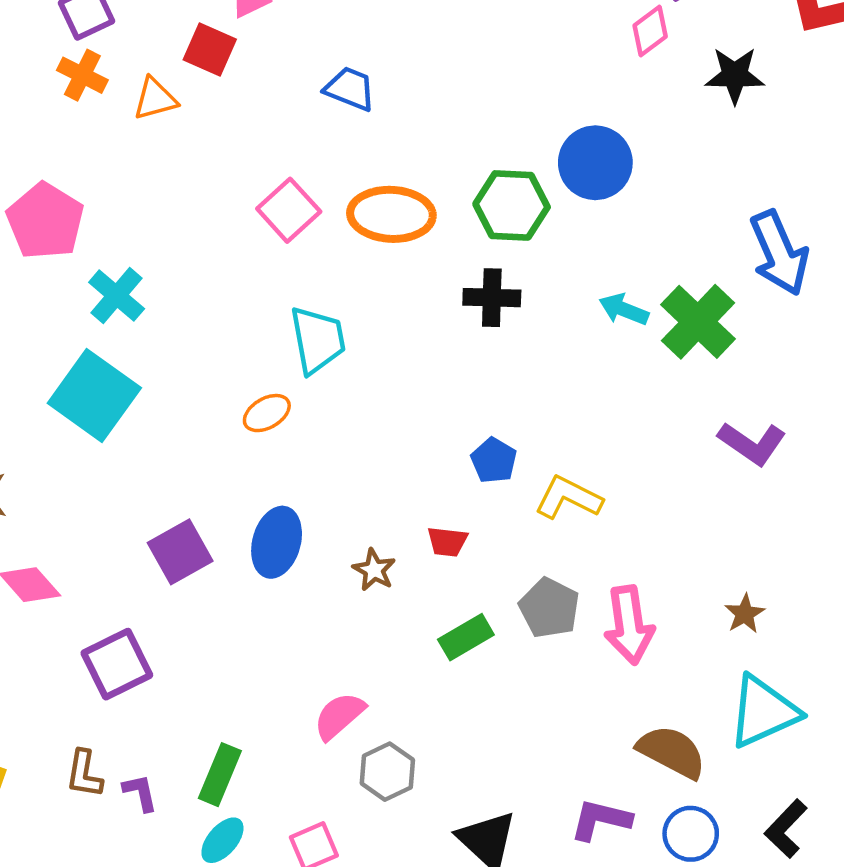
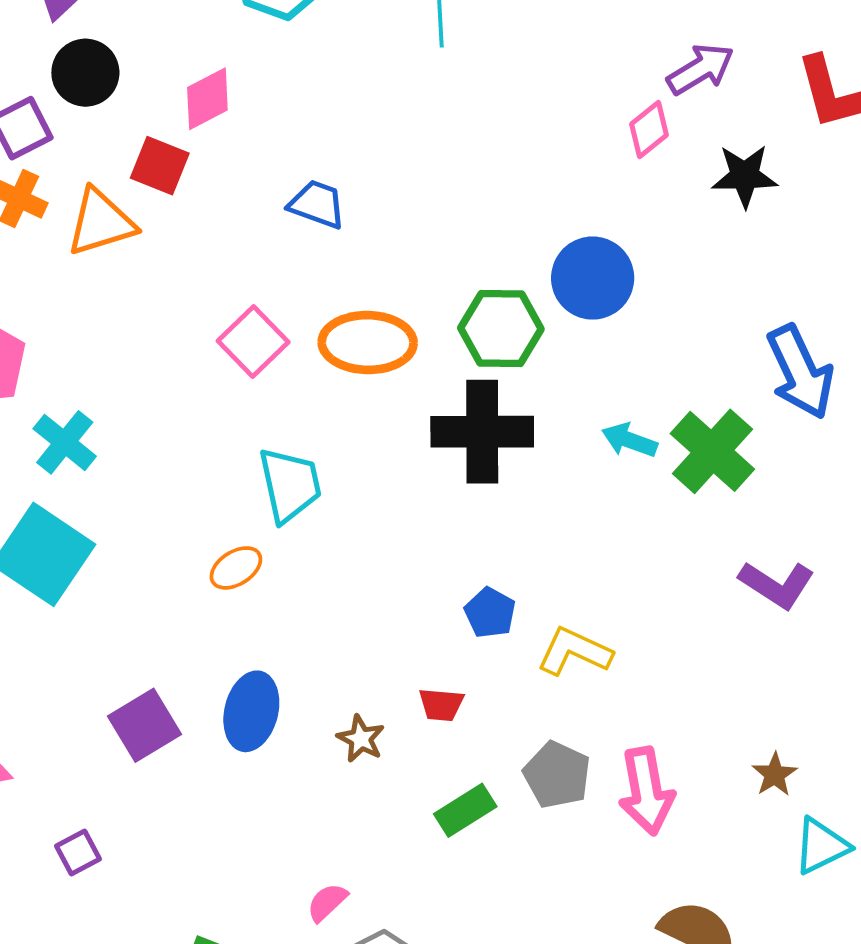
orange triangle: (155, 99) -> (101, 222), size x1.4
black cross: (492, 298) -> (482, 432), size x1.6
purple square: (117, 664) -> (78, 852), size x0.6
cyan triangle: (763, 712) -> (821, 846), moved, size x0.7
pink semicircle: (339, 716) -> (327, 902), size x0.7

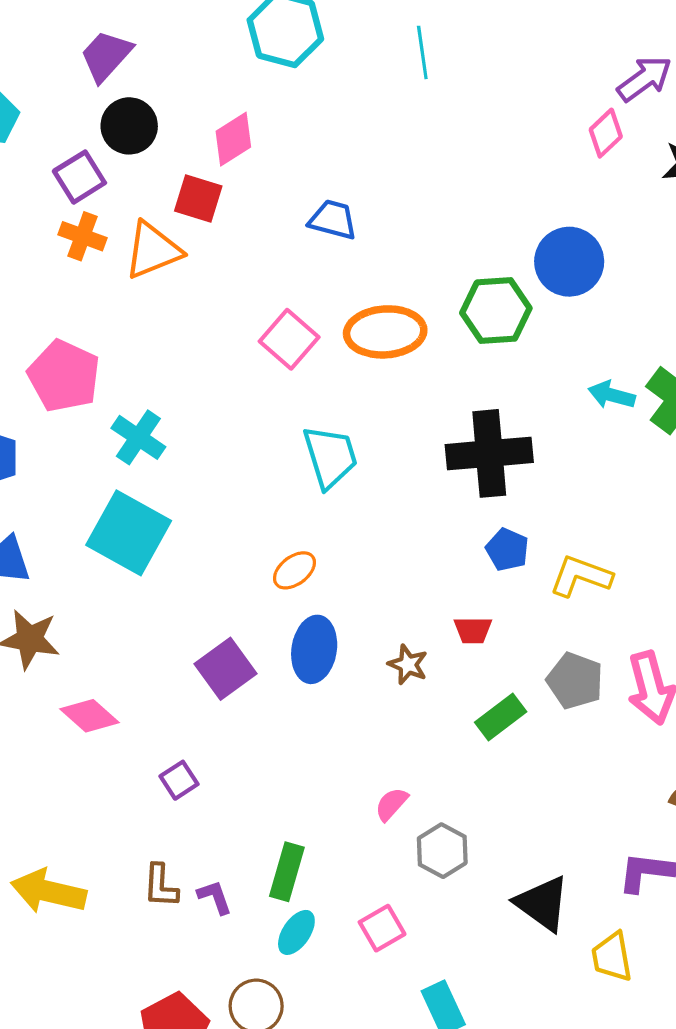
black cross: (482, 432) -> (489, 453), moved
orange ellipse: (236, 568) -> (294, 570), moved

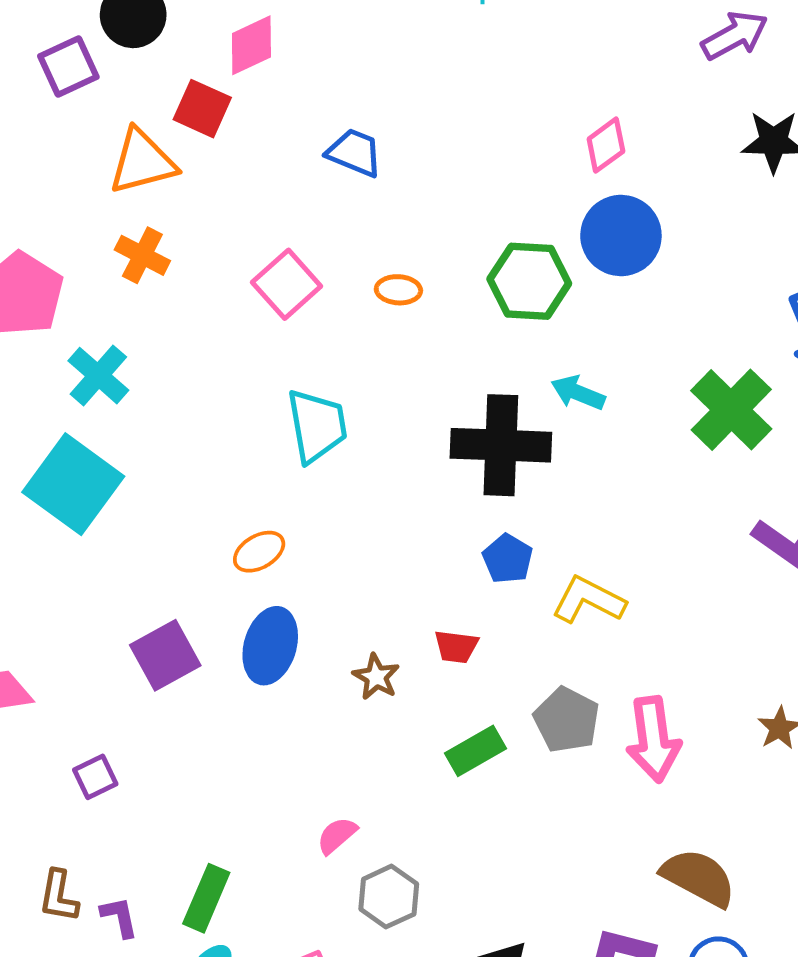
pink diamond: (606, 133) -> (606, 145), moved
orange cross: (83, 236) -> (142, 255), moved
orange ellipse: (385, 332) -> (398, 290), size x0.5
cyan arrow: (612, 395) -> (578, 393), moved

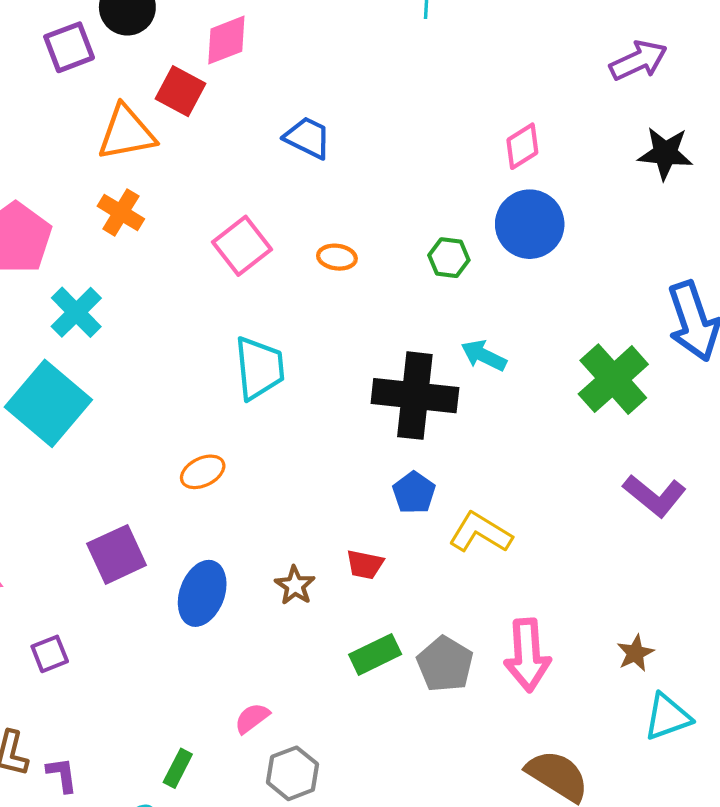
green hexagon: (529, 281) -> (449, 258), size x0.6
blue ellipse: (270, 646) -> (202, 593), moved
gray pentagon: (567, 720) -> (445, 664), moved
green rectangle: (206, 898) -> (178, 768), moved, size x0.7

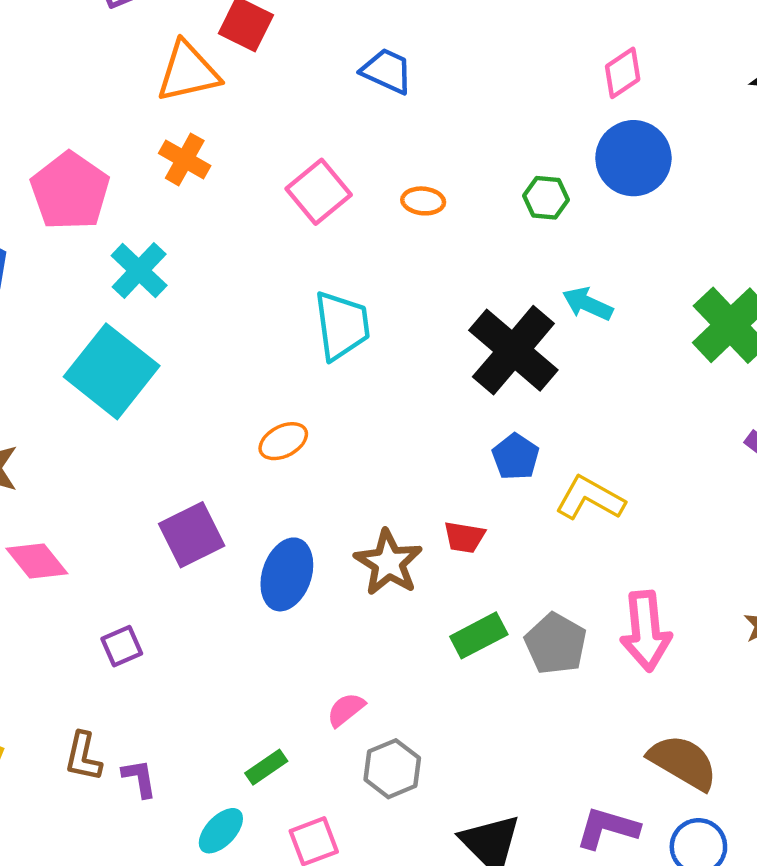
black cross: (415, 396) -> (513, 350), turned 36
brown star: (295, 585) -> (388, 563), size x1.5
green rectangle: (178, 768) -> (266, 767), turned 30

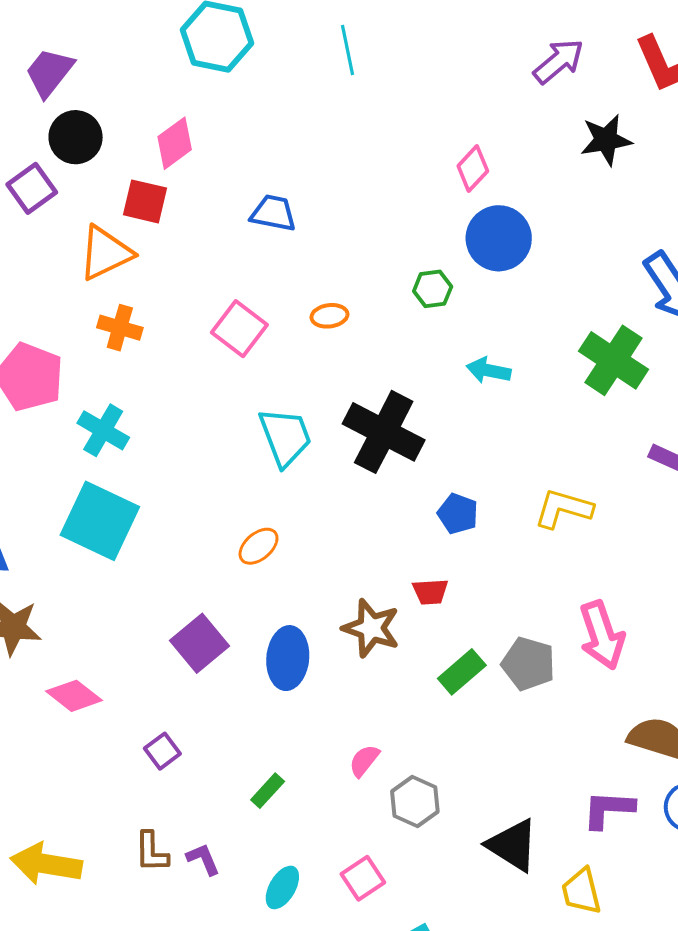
black cross: (513, 350) -> (384, 432), moved
yellow L-shape: (590, 498) -> (563, 509), moved
green rectangle: (266, 767) -> (268, 791), moved

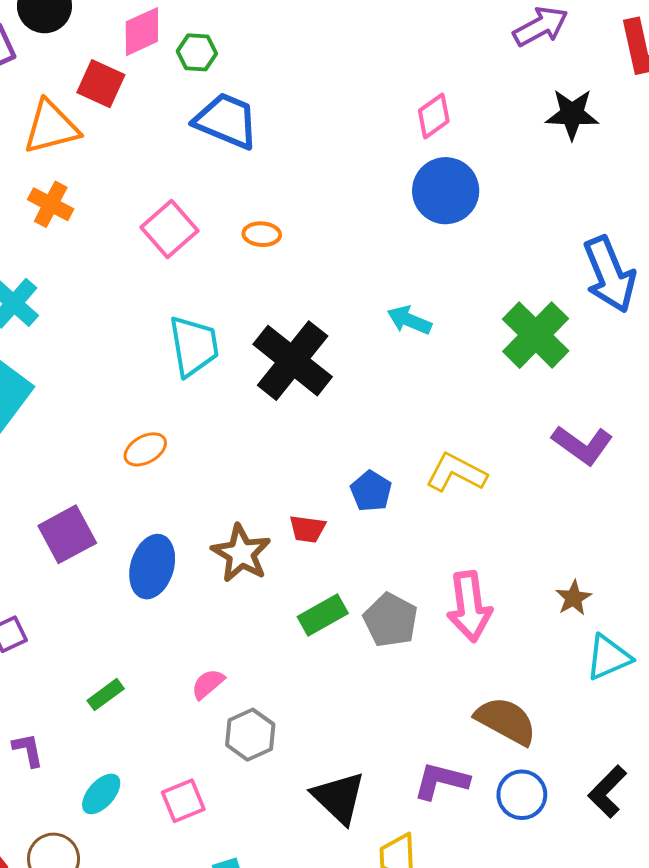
blue trapezoid: (273, 213) -> (226, 121), size x1.4
green hexagon: (433, 289) -> (197, 52), moved
blue pentagon: (458, 514) -> (371, 491), moved

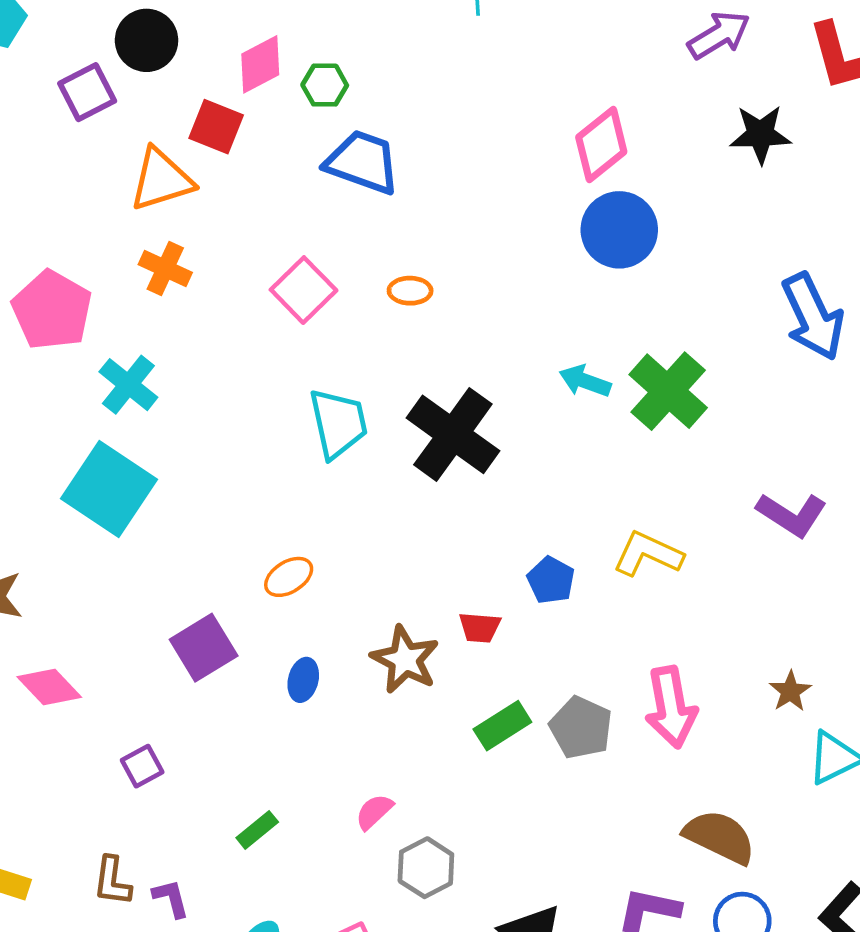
pink diamond: (434, 116) -> (601, 144), size x1.4
green cross: (536, 335) -> (668, 391), moved
orange ellipse: (145, 449) -> (289, 577), moved
blue ellipse: (152, 567) -> (303, 680), size x0.6

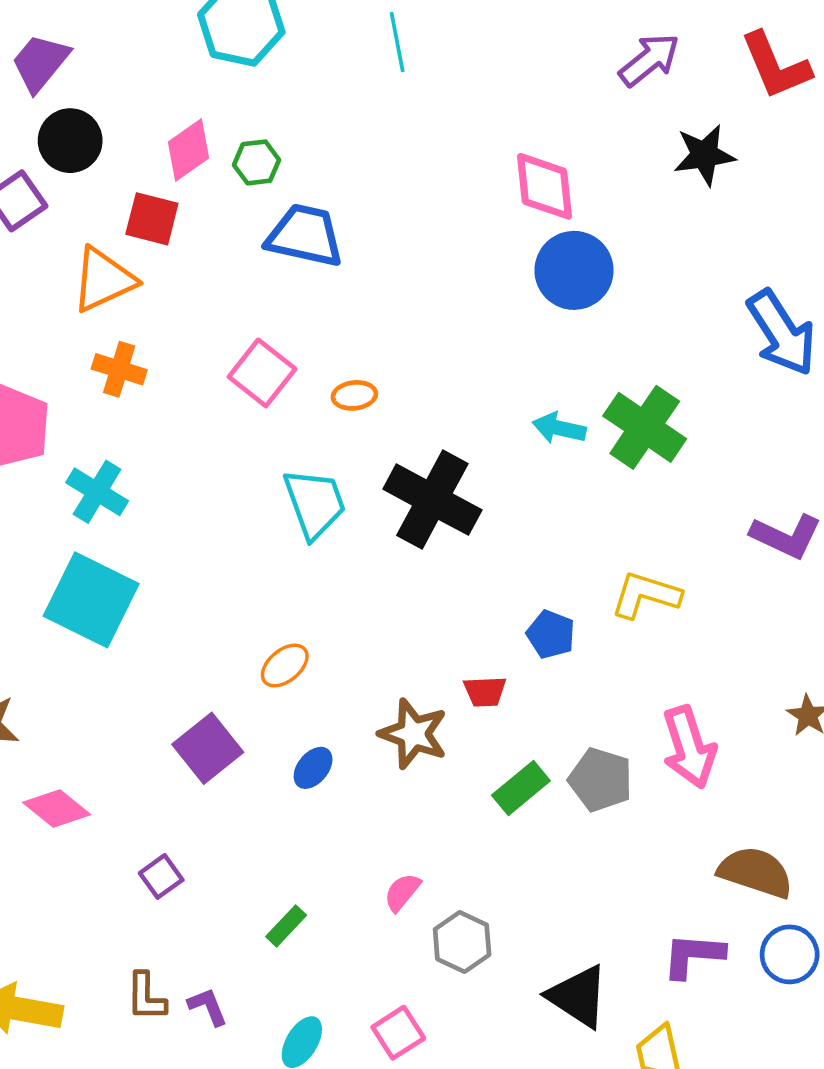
pink diamond: (601, 144) -> (545, 186), turned -50
orange ellipse: (410, 291) -> (354, 395), moved
blue ellipse: (303, 680) -> (313, 768), turned 33

